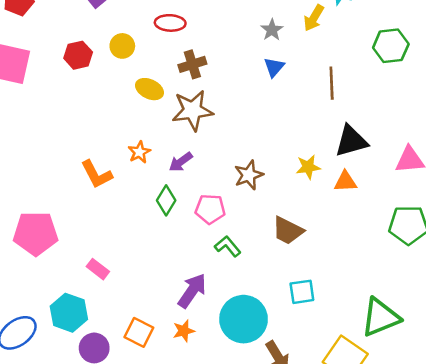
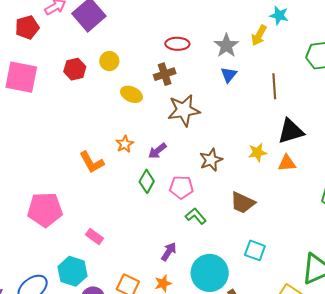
red ellipse: (170, 23) -> (177, 44), moved
gray star: (272, 30) -> (226, 46), size x1.4
brown star: (193, 110) -> (184, 110), moved
purple arrow: (192, 291) -> (169, 252), size x0.7
cyan square: (302, 292) -> (255, 250), turned 30

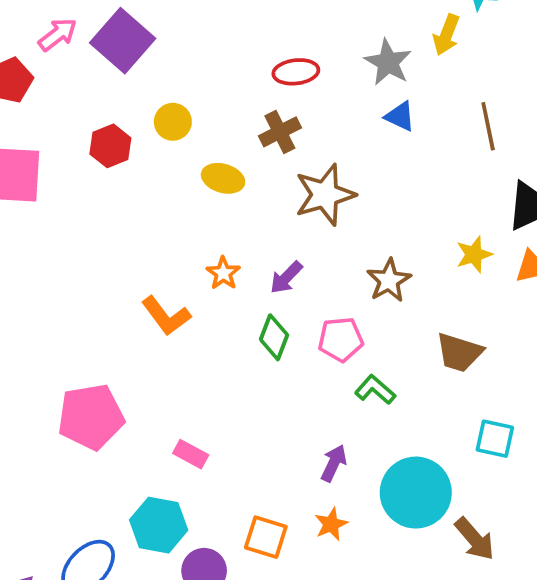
blue triangle: (229, 75) -> (400, 116), turned -36

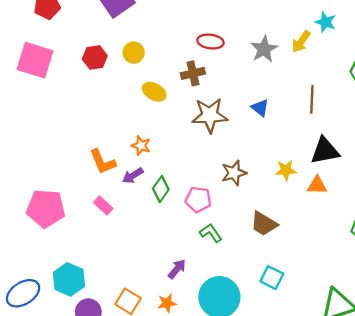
blue triangle: (400, 116) -> (260, 108), moved
orange star: (223, 273) -> (141, 146), turned -30
purple arrow: (286, 277) -> (133, 176), moved
pink rectangle: (191, 454) -> (103, 205), moved

